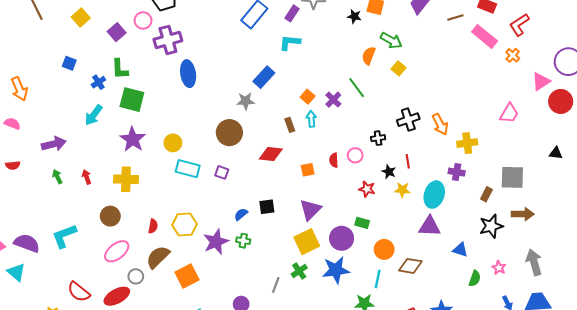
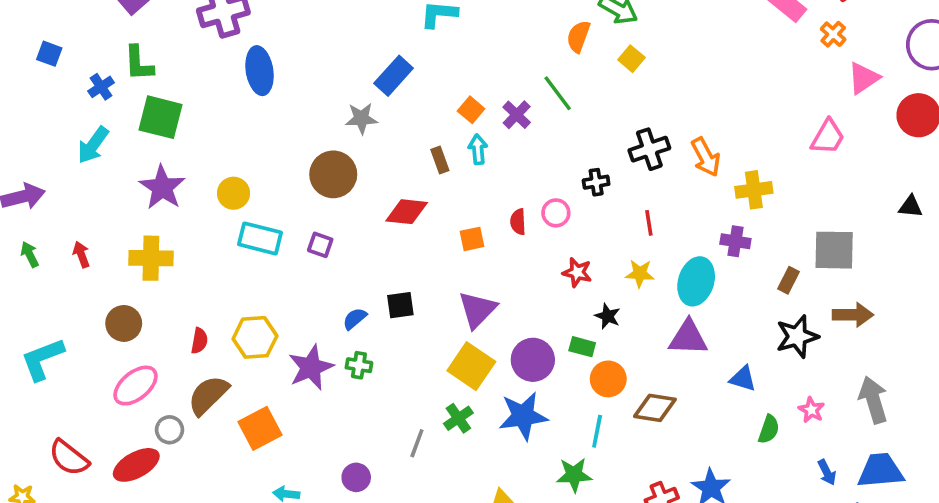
pink triangle: (541, 81) -> (864, 78), moved
black star: (389, 172) -> (608, 316), moved
green rectangle: (362, 223) -> (582, 347), moved
yellow square: (307, 242) -> (471, 366), turned -30

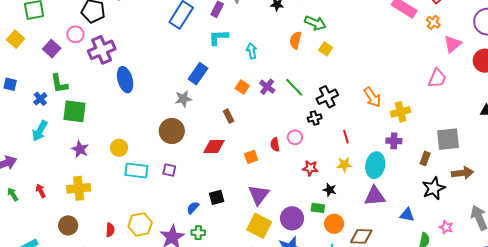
green line: (558, 93) -> (294, 87), moved
cyan arrow: (478, 149) -> (252, 51), moved
black cross: (649, 149) -> (327, 97), moved
purple star: (162, 187) -> (80, 149), size x0.7

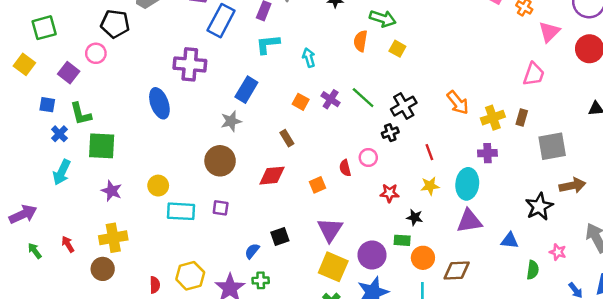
purple cross: (102, 50) -> (190, 64), moved, turned 32
blue square: (10, 84) -> (47, 105), moved
brown rectangle: (425, 158) -> (522, 117), moved
brown circle: (68, 225) -> (103, 269), moved

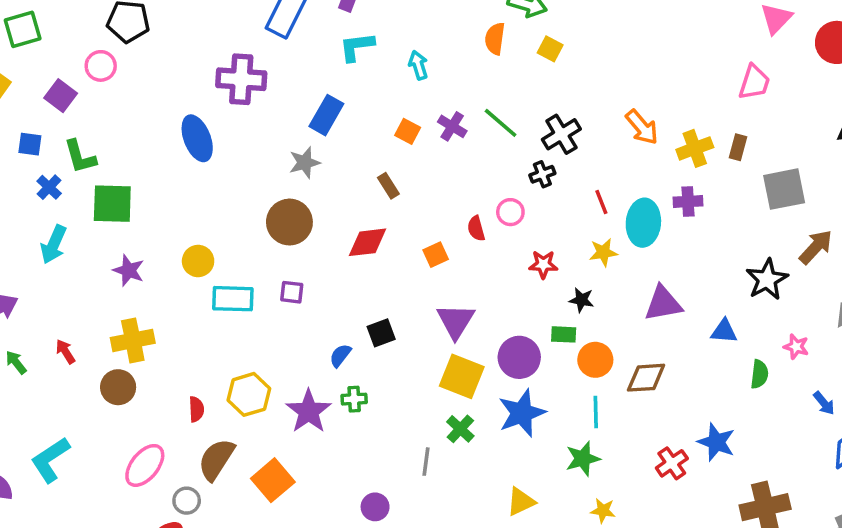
cyan ellipse: (467, 184) -> (643, 223), moved
brown arrow: (572, 186) -> (816, 247), turned -35

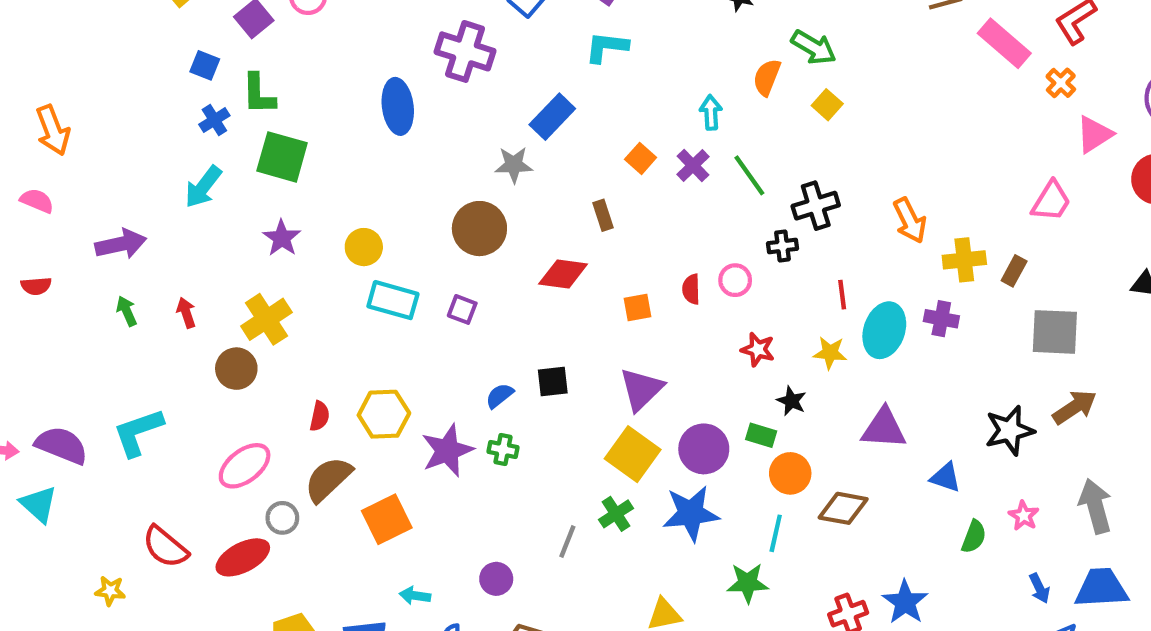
cyan arrow: (418, 65) -> (711, 112), moved
yellow cross: (133, 340) -> (266, 319), turned -36

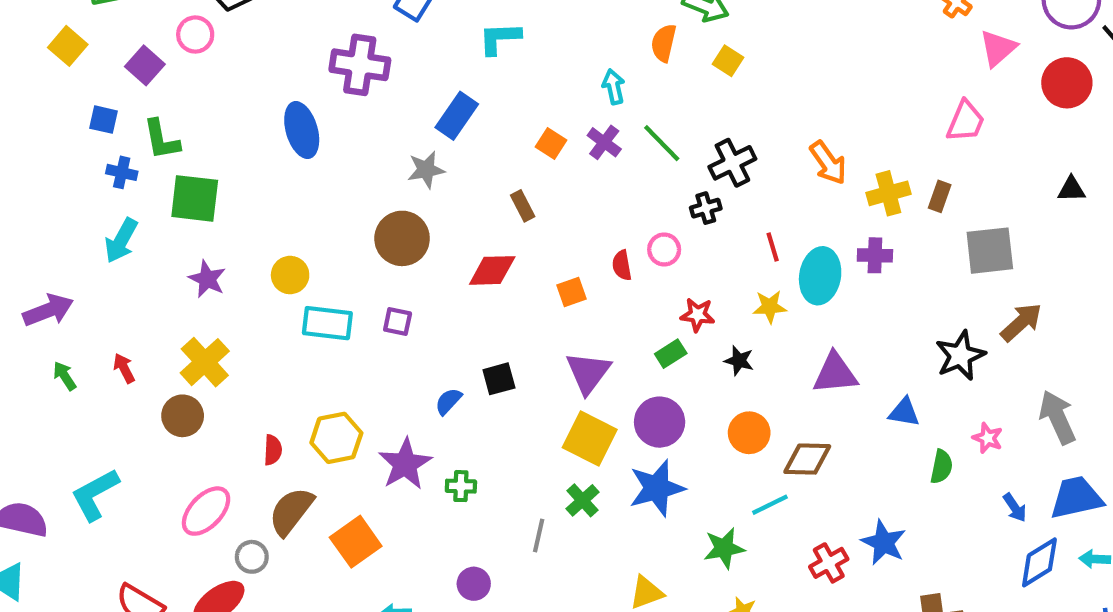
blue cross: (214, 120) -> (122, 172), turned -36
green rectangle: (761, 435) -> (671, 354), moved, turned -40
green cross: (503, 449) -> (461, 486), moved
cyan line: (776, 533) -> (770, 505), moved, turned 60

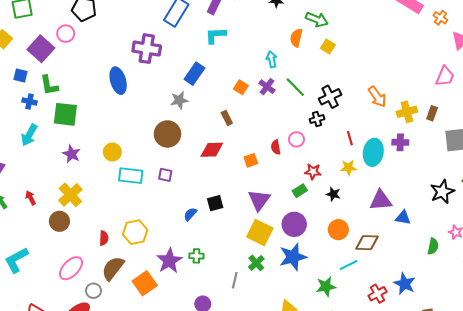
purple square: (145, 65) -> (41, 49), size x1.4
blue triangle: (904, 412) -> (403, 218), moved
purple star: (405, 464) -> (169, 261), moved

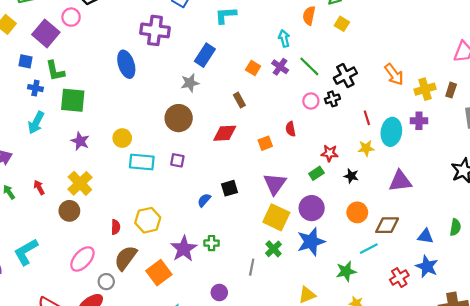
pink circle: (296, 139) -> (311, 101), moved
blue triangle: (403, 218) -> (425, 236), moved

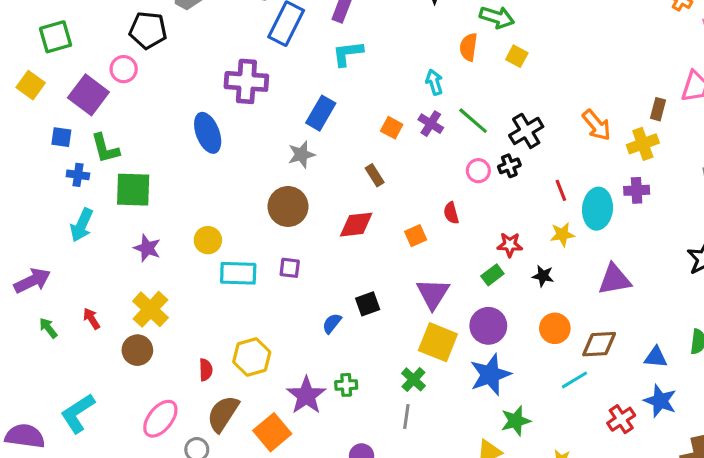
brown rectangle: (451, 90) -> (658, 109), moved
green cross: (274, 249) -> (413, 379), moved
green star: (346, 271) -> (516, 421), moved

